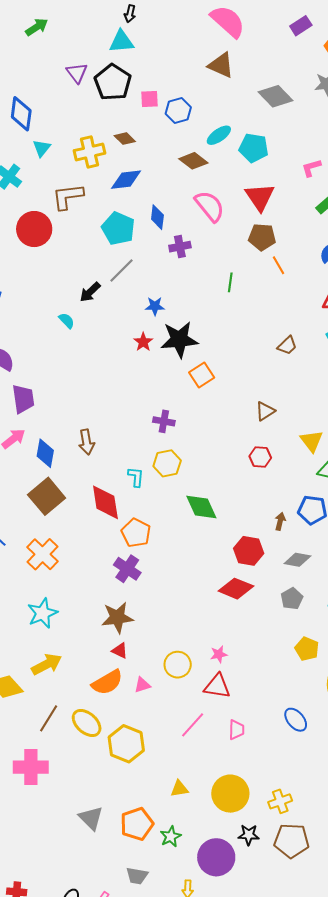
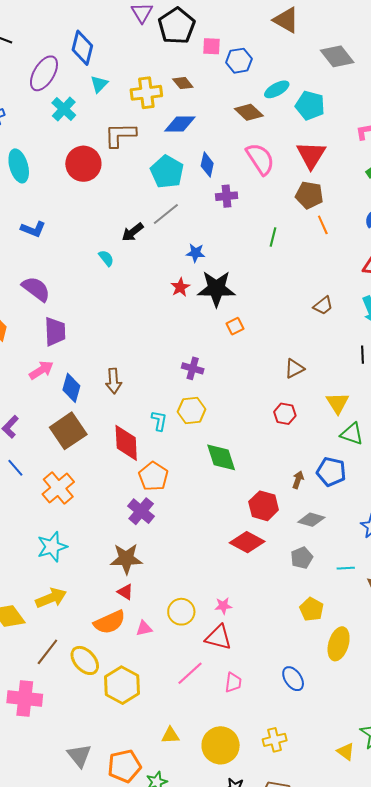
orange square: (202, 375) -> (235, 326), size x0.7
yellow cross: (280, 801) -> (275, 740), moved

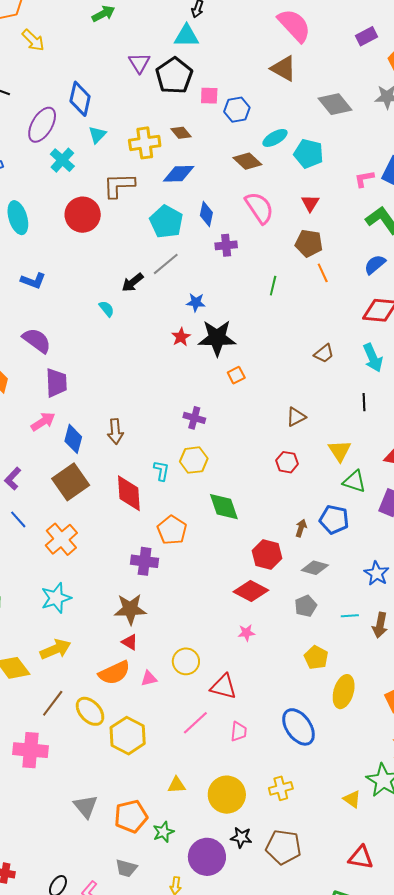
red triangle: (311, 155) -> (310, 203), size x0.6
orange pentagon: (153, 476) -> (172, 530), moved
purple cross: (141, 511) -> (145, 561), turned -32
pink star: (223, 606) -> (246, 633), moved
blue ellipse: (293, 679) -> (299, 727), size x1.5

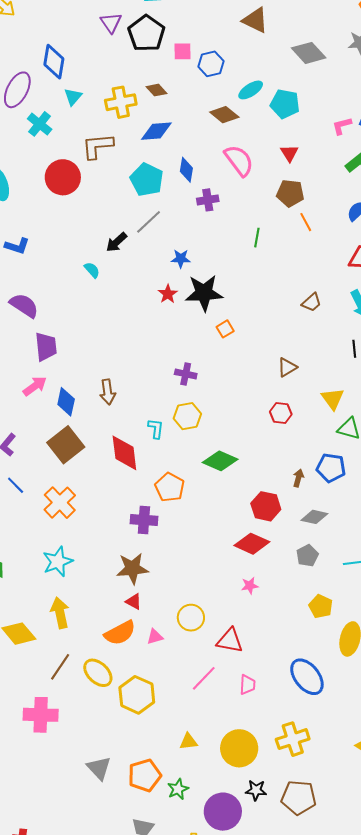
green diamond: (224, 507) -> (220, 461), turned -44
yellow arrow: (55, 649) -> (60, 613), turned -76
yellow cross: (281, 788) -> (293, 739), size x1.4

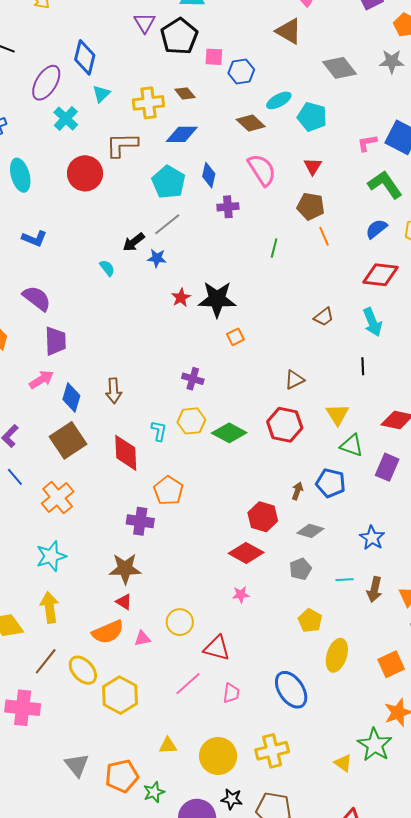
blue star: (181, 259) -> (157, 258), moved
red hexagon: (281, 413) -> (285, 425), size x1.6
green diamond: (220, 461) -> (229, 433), moved

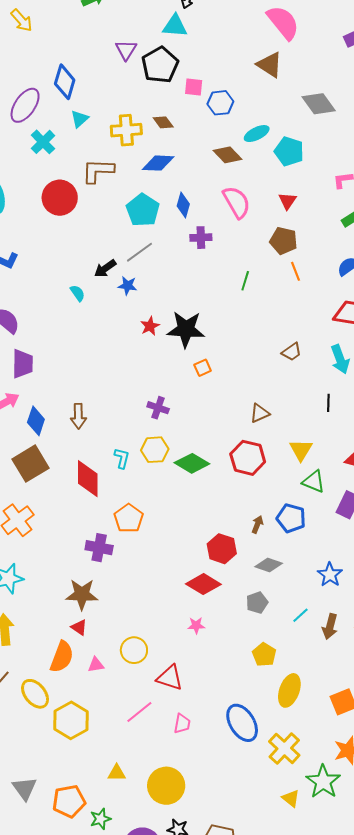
cyan line: (344, 580) -> (300, 615), turned -42
orange semicircle: (108, 632) -> (62, 657), turned -48
yellow cross: (272, 751) -> (284, 748), moved, turned -36

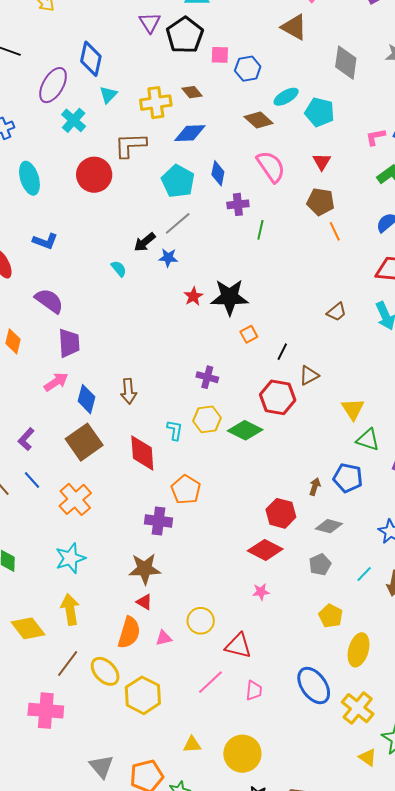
gray diamond: (319, 104) -> (346, 63), turned 48
green line: (245, 281) -> (260, 230), moved
black line: (328, 403) -> (282, 352), moved, turned 30
red hexagon: (248, 458) -> (278, 397), moved

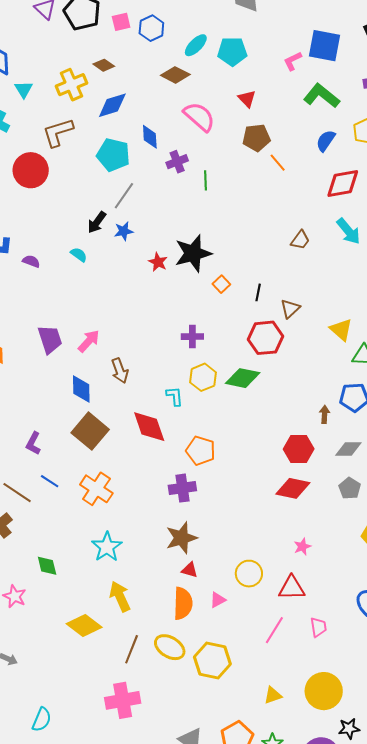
purple semicircle: (49, 301) -> (31, 261), moved, size x0.6
pink arrow: (56, 382) -> (89, 341), moved
pink star: (261, 592) -> (302, 547), moved

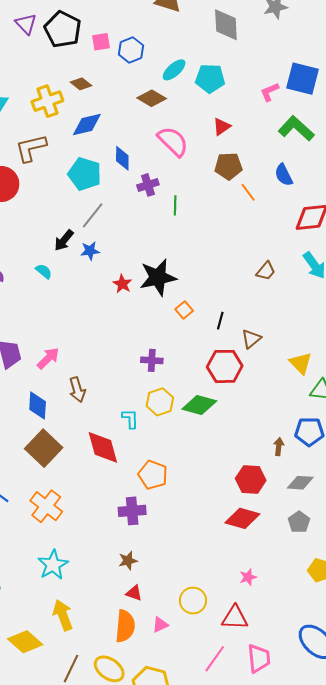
red triangle: (247, 99) -> (222, 127), turned 36
blue semicircle: (326, 141) -> (284, 175), moved, turned -65
brown star: (181, 538) -> (128, 561), size x0.6
pink trapezoid: (318, 627) -> (259, 658), size x1.4

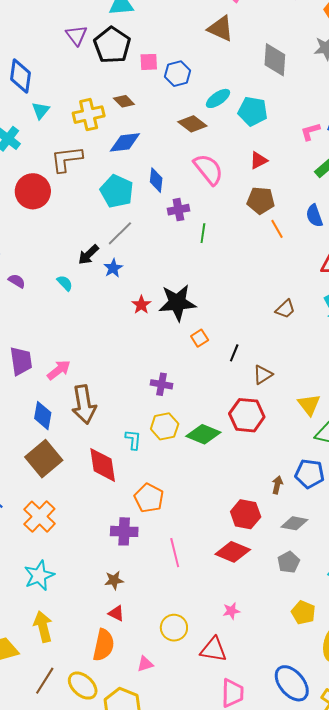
blue star: (90, 251) -> (113, 268), turned -30
red hexagon: (225, 366) -> (247, 415), moved
brown arrow: (77, 390) -> (84, 405), size x1.5
pink triangle: (160, 625) -> (145, 664), moved
pink line: (215, 659) -> (175, 553), moved, turned -56

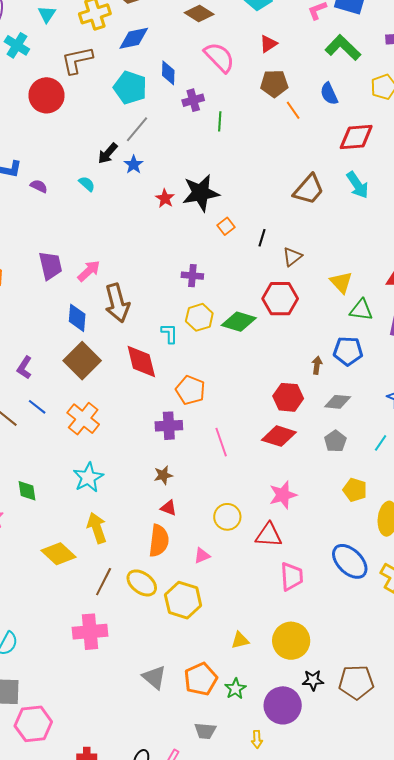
brown trapezoid: (285, 309) -> (309, 189), size x1.6
pink star: (231, 611) -> (283, 495), size x1.6

